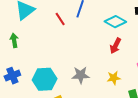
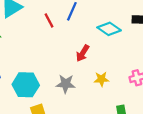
red arrow: (116, 46) -> (83, 53), moved
yellow star: (114, 78) -> (101, 79), moved

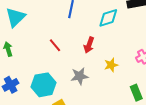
red line: (49, 20) -> (55, 45), moved
cyan diamond: (109, 29) -> (108, 18), turned -40

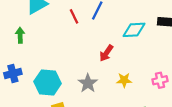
red line: (55, 45) -> (74, 16), moved
gray star: (80, 76) -> (88, 83), turned 30

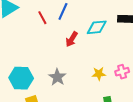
red arrow: (106, 53) -> (72, 39), moved
yellow star: (124, 80) -> (99, 74), moved

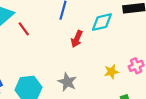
red line: (42, 18) -> (24, 29), moved

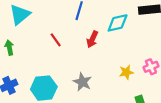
red line: (24, 29) -> (56, 40), moved

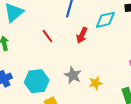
yellow star: (126, 72) -> (96, 83), moved

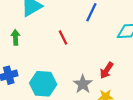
red arrow: (82, 35) -> (107, 70), moved

